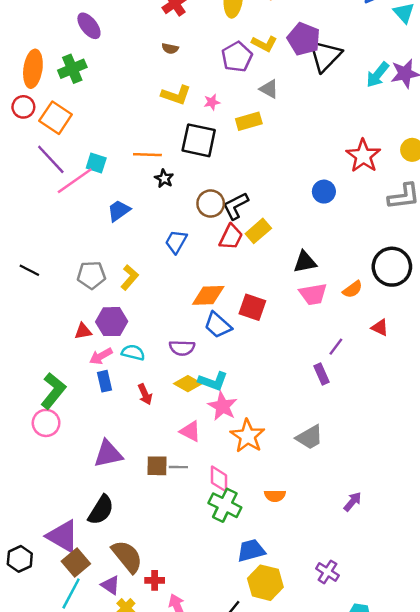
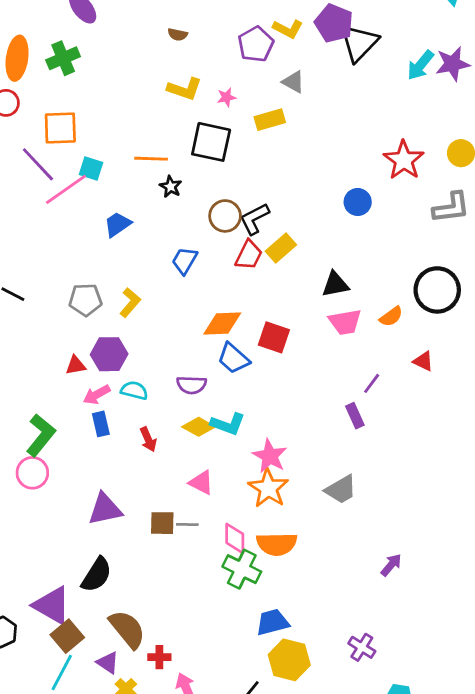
orange square: (56, 118) -> (60, 128), moved, turned -36
pink star: (223, 406) -> (270, 456), moved
orange semicircle: (275, 496) -> (277, 544), moved, size x1.6

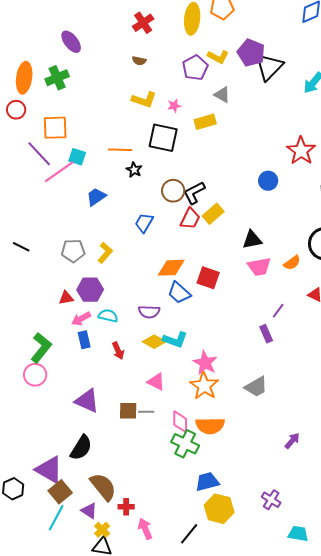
purple triangle: (105, 509) -> (87, 401), turned 36

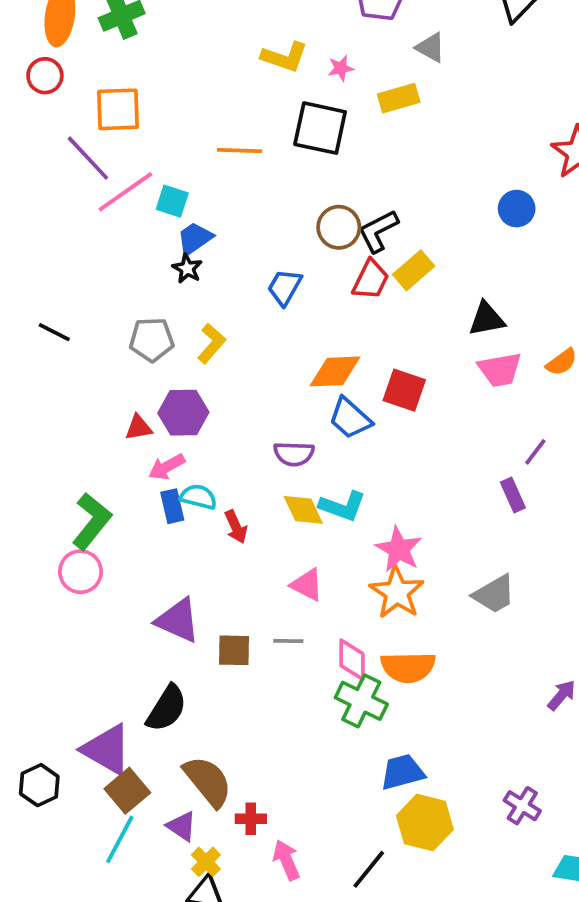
cyan square: (77, 157) -> (172, 201), moved
black star: (134, 170) -> (187, 268), moved
cyan semicircle: (108, 316) -> (198, 497), moved
yellow diamond: (154, 342) -> (303, 510), turned 35
brown square: (128, 411) -> (234, 650), moved

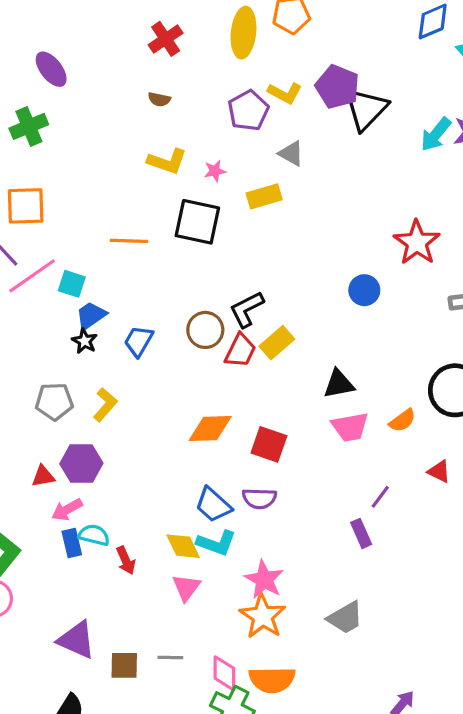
brown circle: (339, 227) -> (205, 330), moved
blue trapezoid: (285, 287) -> (139, 341), moved
blue trapezoid: (350, 418) -> (213, 505), moved
purple semicircle: (294, 454) -> (259, 498), moved
pink triangle: (307, 585) -> (186, 587), moved, turned 40

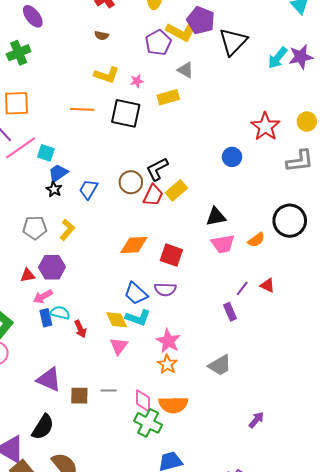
purple pentagon: (337, 87) -> (201, 20), moved
yellow L-shape: (285, 93) -> (181, 31), size x1.4
orange line: (129, 241) -> (82, 109), moved
red triangle: (439, 471) -> (267, 285), moved
orange star: (263, 616) -> (167, 364), size x0.7

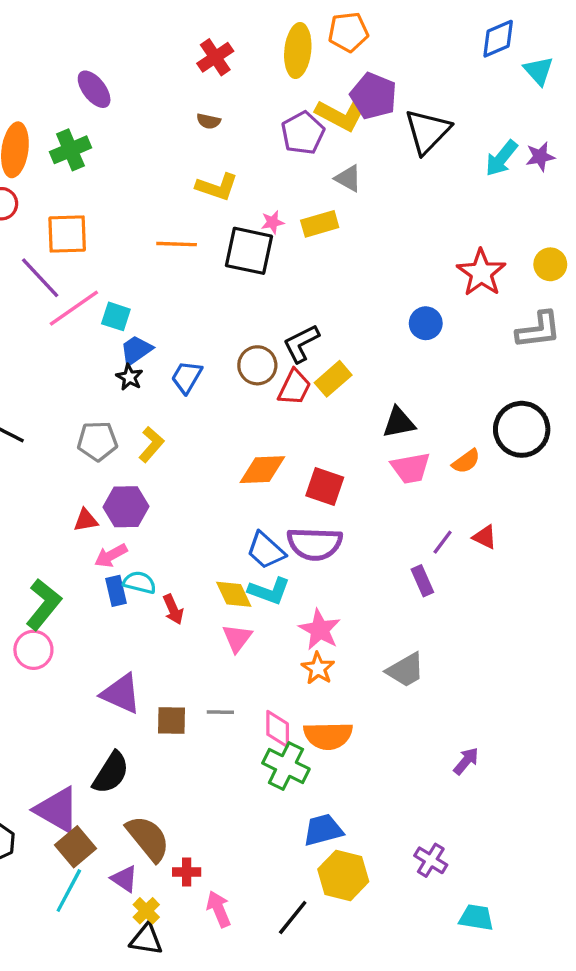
purple star: (301, 57) -> (540, 157), size x0.7
pink star: (137, 81) -> (273, 222), moved
purple semicircle: (165, 289) -> (315, 544), size x1.5

